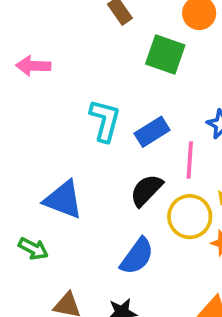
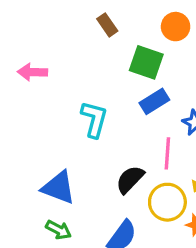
blue rectangle: (152, 132) -> (154, 101), moved
green arrow: (33, 249) -> (58, 230), moved

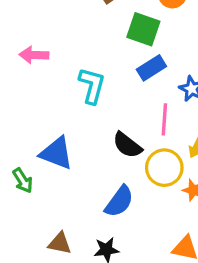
pink arrow: (32, 72) -> (34, 55), moved
black semicircle: (130, 179) -> (127, 145), turned -96
green arrow: (58, 230) -> (23, 181), moved, turned 30

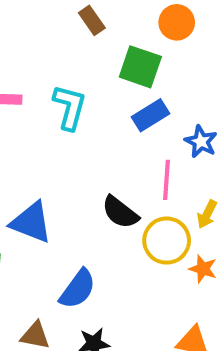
cyan L-shape: (92, 86) -> (70, 107), moved
blue semicircle: (119, 201) -> (78, 289), moved

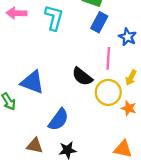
blue rectangle: (150, 115) -> (99, 22), turned -30

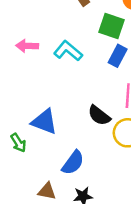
cyan L-shape: (54, 18) -> (68, 51), turned -65

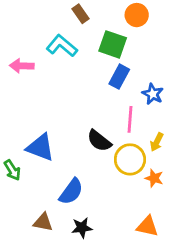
cyan L-shape: (68, 51) -> (62, 46), moved

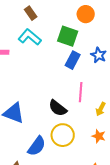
brown rectangle: (81, 14) -> (31, 13), moved
blue star: (153, 94) -> (99, 55), moved
yellow circle: (130, 159) -> (63, 135), moved

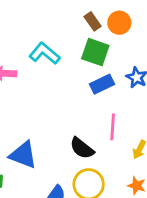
brown rectangle: (31, 13) -> (93, 21), moved
blue rectangle: (73, 60) -> (102, 84), turned 36

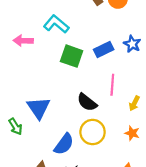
green square: (95, 52) -> (72, 56), moved
blue triangle: (23, 155) -> (39, 108), turned 35

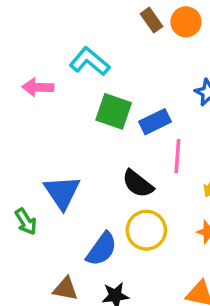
blue rectangle: (104, 49) -> (155, 122), moved

